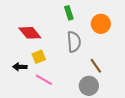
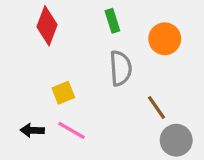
red diamond: (30, 33) -> (47, 26), moved, turned 60
black arrow: (20, 67) -> (32, 130), moved
gray circle: (89, 86) -> (176, 140), moved

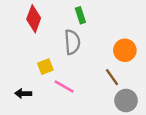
orange circle: (165, 39) -> (125, 50), moved
gray semicircle: (121, 68) -> (72, 42), moved
pink line: (72, 130) -> (64, 87), moved

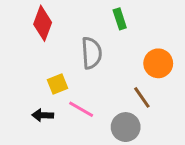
green rectangle: (80, 15) -> (120, 19), moved
black arrow: (23, 94) -> (43, 115), moved
gray circle: (126, 101) -> (126, 127), moved

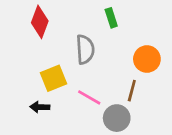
yellow square: (57, 84) -> (54, 78), size x1.4
brown line: (142, 97) -> (132, 91), turned 50
pink line: (81, 109) -> (89, 97), moved

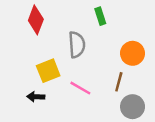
gray circle: (117, 118) -> (133, 107), moved

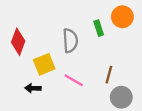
green rectangle: (100, 16) -> (99, 28), moved
red diamond: (36, 20) -> (18, 42), moved
orange circle: (133, 53) -> (122, 17), moved

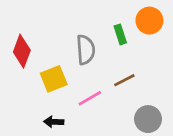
brown line: (109, 75) -> (124, 80), moved, turned 48
pink line: (74, 80) -> (90, 98), turned -60
black arrow: (33, 88) -> (54, 122), moved

